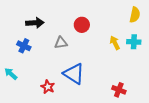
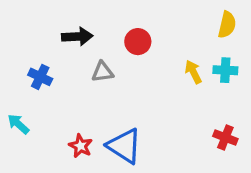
black arrow: (35, 23) -> (77, 37), moved
blue triangle: (74, 74) -> (124, 146), moved
red cross: (119, 90) -> (225, 138), moved

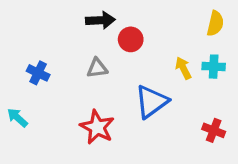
black arrow: (77, 37) -> (100, 20), moved
red star: (81, 146) -> (97, 127), moved, size x1.5
blue triangle: (124, 146) -> (151, 102), moved, turned 51

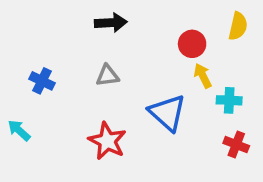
red circle: (131, 39) -> (192, 44), moved
cyan cross: (214, 67) -> (229, 100), moved
blue triangle: (151, 102) -> (167, 113), turned -42

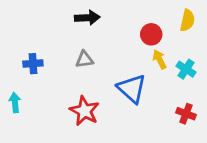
blue cross: (42, 81) -> (33, 64), turned -30
cyan cross: (229, 100) -> (186, 69), moved, turned 30
cyan arrow: (19, 130) -> (15, 103), turned 42

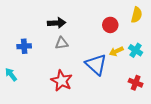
black arrow: (87, 18) -> (57, 23), moved
yellow arrow: (160, 59) -> (116, 51), moved, turned -88
cyan arrow: (15, 103) -> (11, 75), turned -32

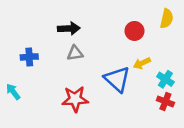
cyan cross: (136, 50) -> (165, 79), moved
red star: (62, 81) -> (75, 99), turned -30

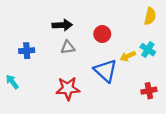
red circle: (134, 31) -> (102, 34), moved
cyan cross: (165, 79) -> (148, 50), moved
red cross: (165, 102) -> (149, 91), turned -32

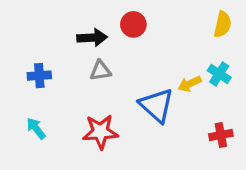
red circle: (102, 34) -> (133, 24), moved
cyan arrow: (12, 82) -> (36, 128), moved

